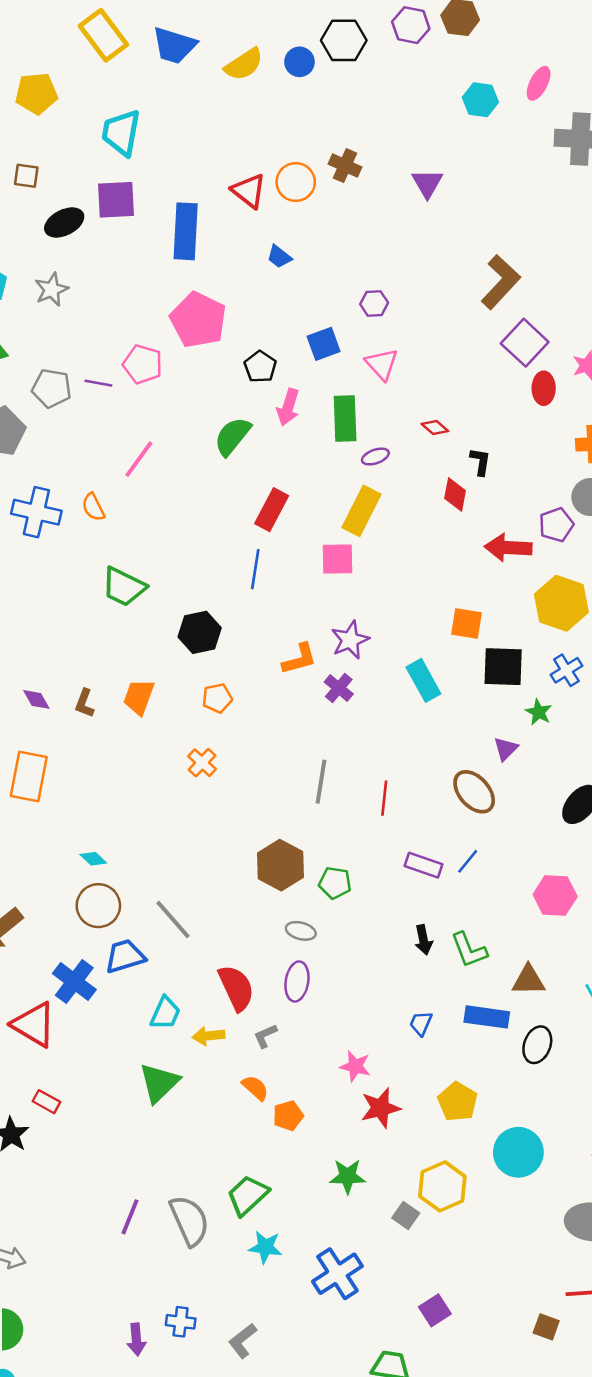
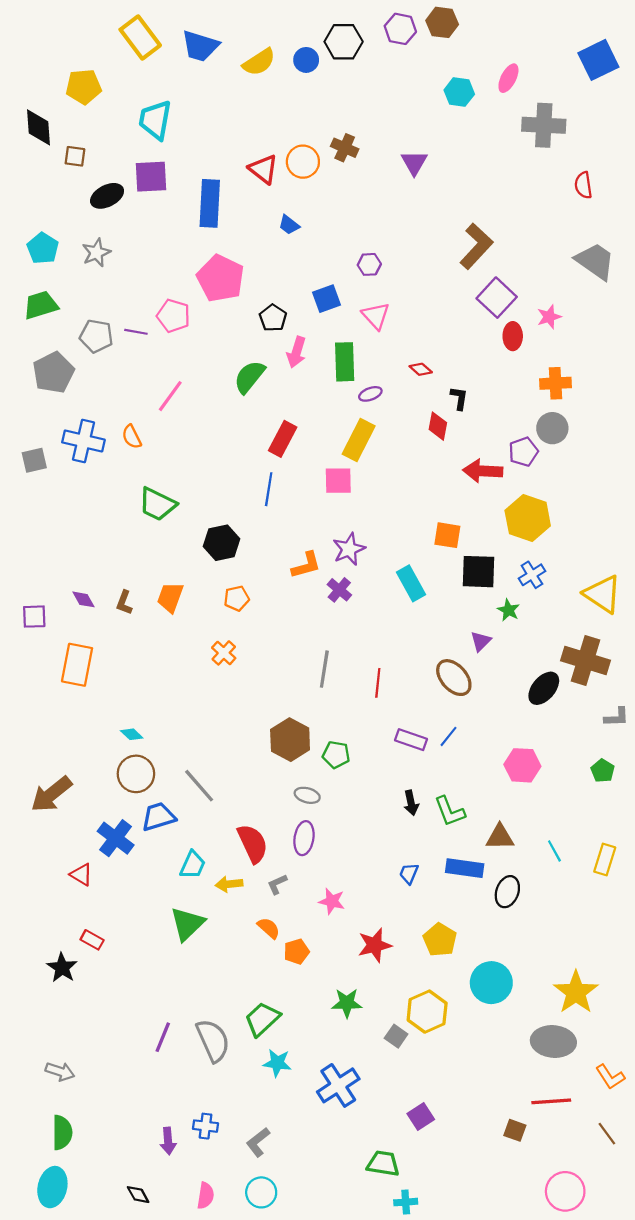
red triangle: (34, 1025) -> (81, 875), size x0.6
pink star: (355, 1066) -> (332, 901), moved

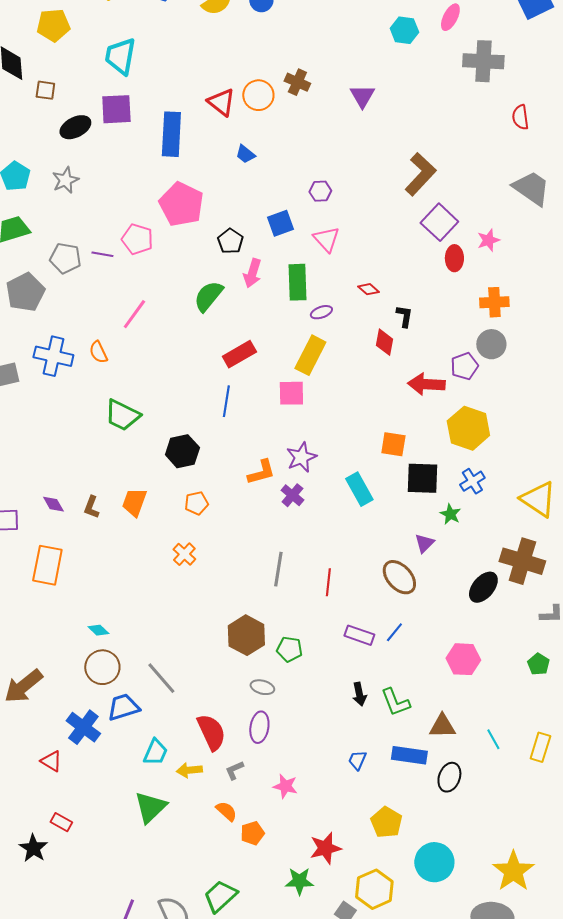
red rectangle: (283, 439) -> (239, 354), turned 32
red star: (375, 945) -> (325, 848), moved

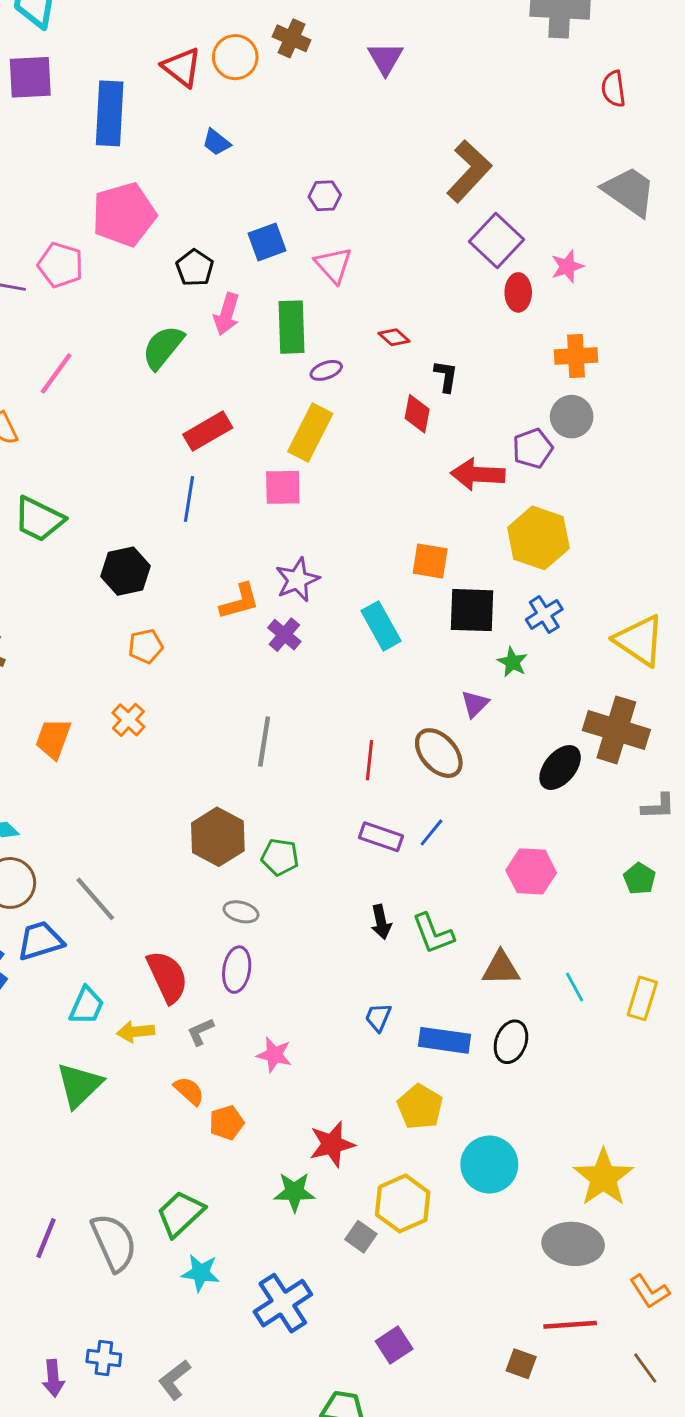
pink pentagon: (181, 204) -> (124, 214), turned 30
orange trapezoid: (134, 502) -> (53, 739), moved
red line: (328, 582) -> (369, 760), moved
blue rectangle: (409, 755) -> (445, 1040), moved

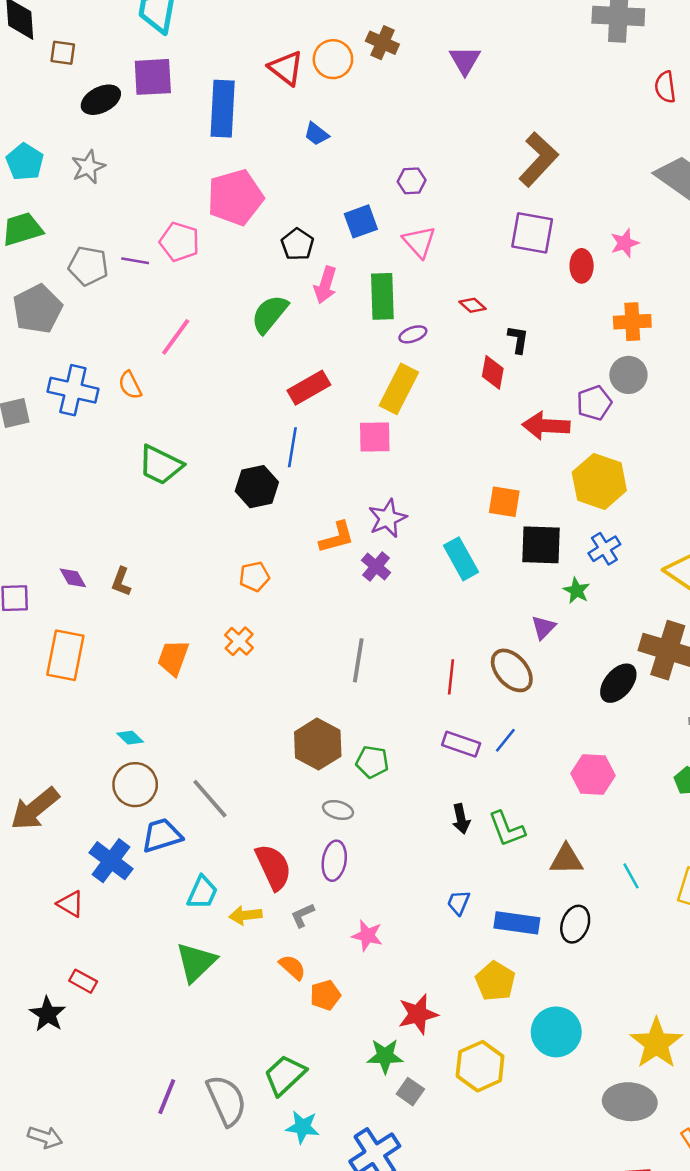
purple square: (497, 240) -> (532, 233), moved, turned -33
black hexagon: (125, 571) -> (257, 487), moved
gray square: (361, 1237) -> (410, 1092), moved

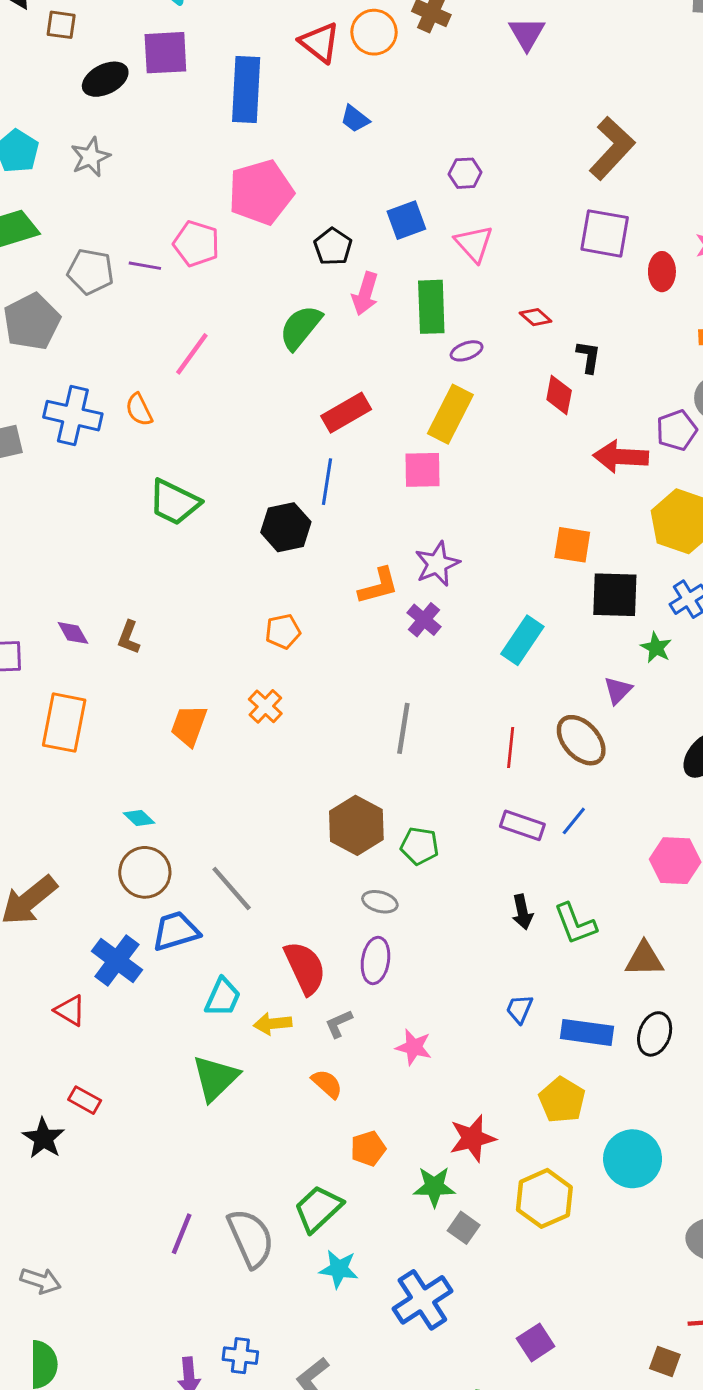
cyan rectangle: (461, 559) -> (522, 640), moved, turned 63
orange pentagon: (325, 995) -> (368, 1149), moved

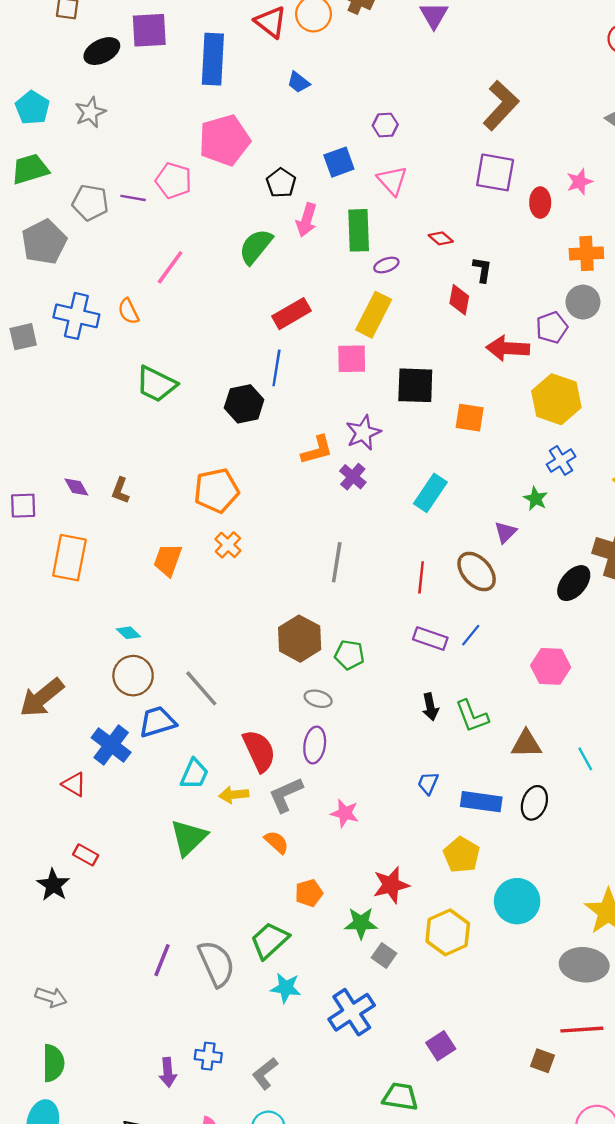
black square: (615, 595) -> (415, 385), moved
orange pentagon: (283, 631) -> (216, 491), moved, size x1.6
gray L-shape: (339, 1024) -> (286, 795), size x1.6

